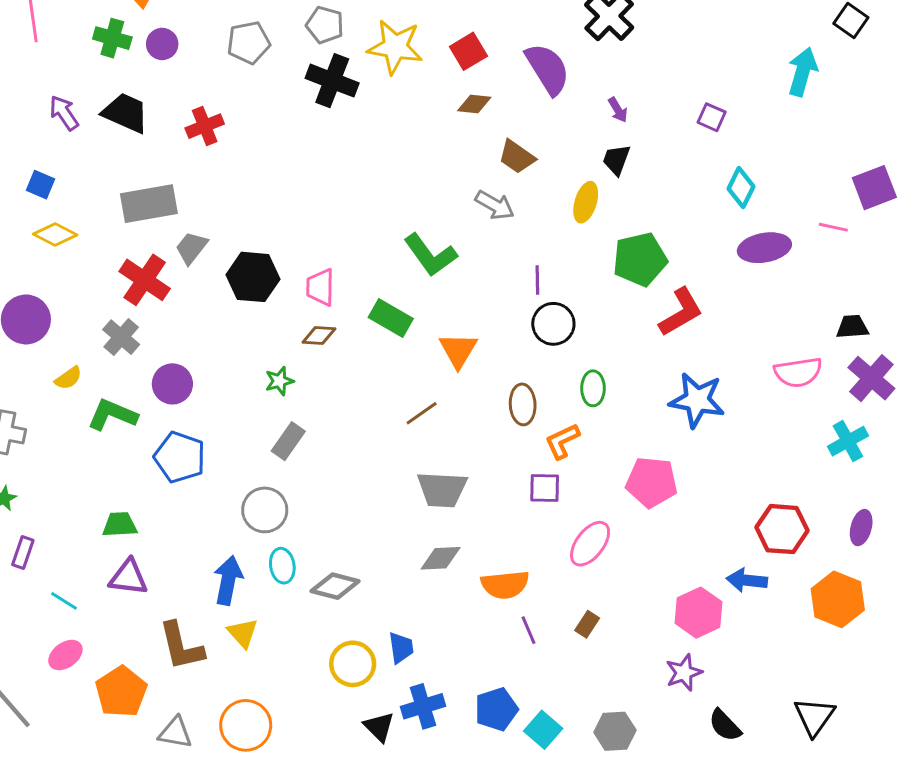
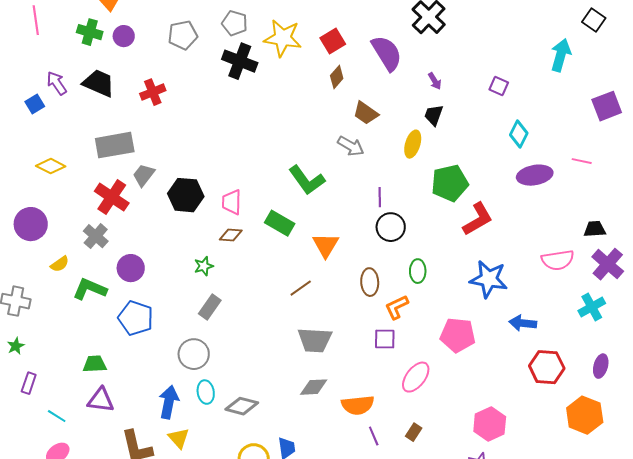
brown diamond: (474, 104) -> (337, 77), turned -55
blue square: (41, 185) -> (35, 104), moved, turned 36
purple square: (874, 188) -> (607, 106), moved
blue arrow: (747, 580) -> (523, 323), moved

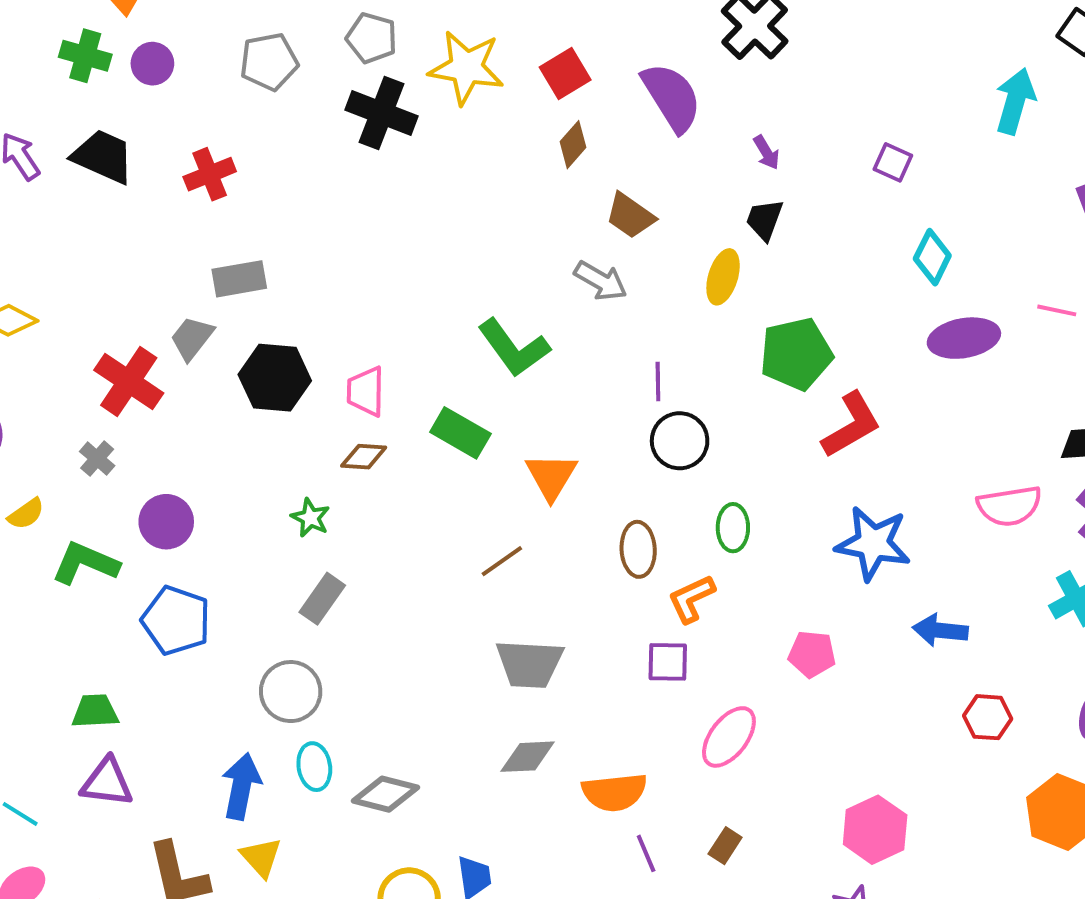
gray rectangle: (115, 145) -> (239, 279), moved, size x0.7
gray cross: (96, 236) -> (97, 459), size x0.7
green star: (204, 266) -> (310, 518), turned -30
pink pentagon: (458, 335) -> (812, 654), size x0.7
red hexagon: (547, 367) -> (988, 717), size x0.7

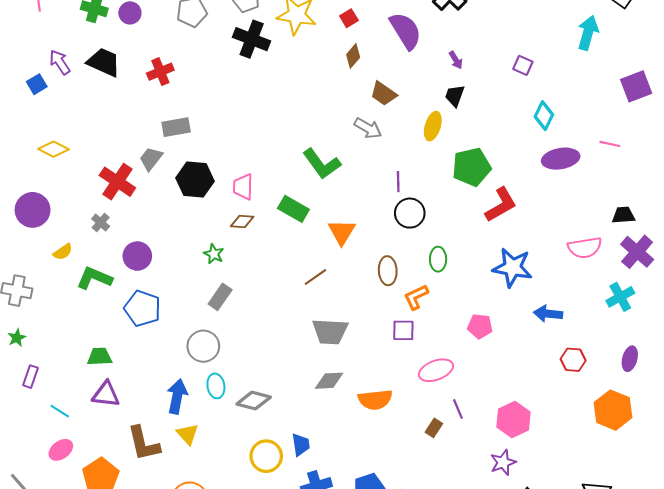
red square: (565, 73) -> (349, 18), size x0.7
pink ellipse: (729, 737) -> (436, 370), turned 32
purple line: (646, 853) -> (458, 409), moved

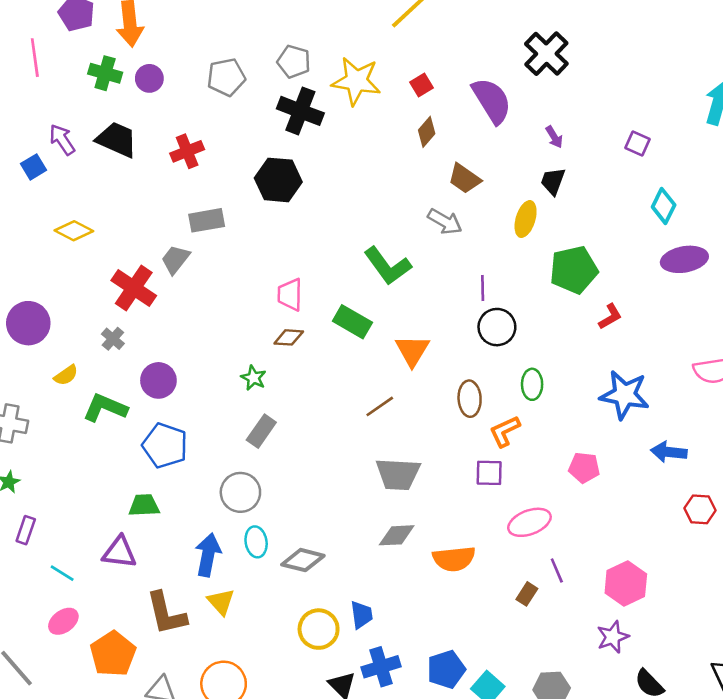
yellow diamond: (53, 149) -> (74, 231), moved
black hexagon: (195, 180) -> (278, 180), moved
red L-shape: (501, 205) -> (610, 317), size x0.6
green trapezoid: (100, 357) -> (144, 505), moved

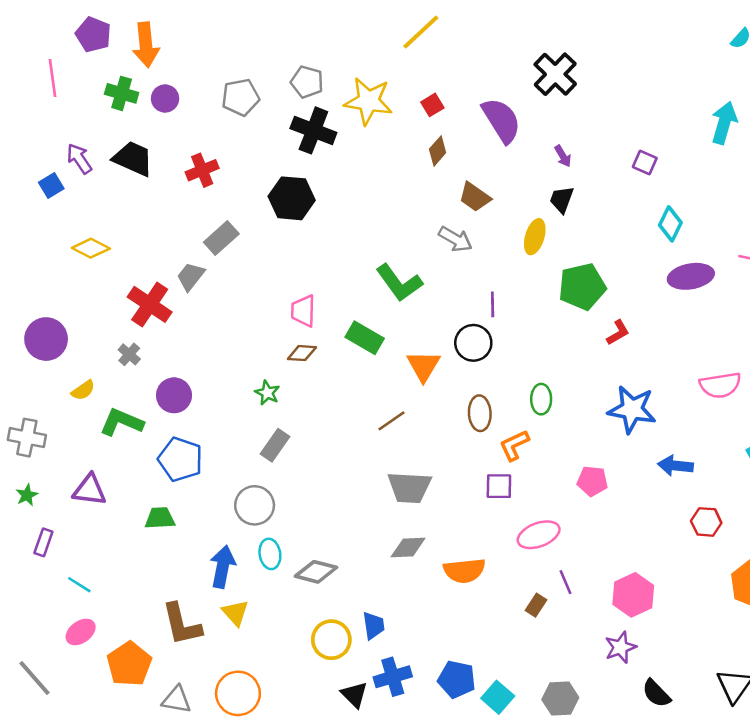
gray rectangle: (207, 220) -> (221, 238), turned -32
black circle: (497, 327) -> (473, 343), moved
purple triangle: (119, 552) -> (90, 490), moved
blue pentagon: (446, 669) -> (457, 679), turned 30

